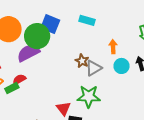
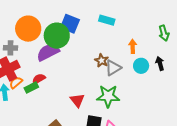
red triangle: (63, 108) -> (77, 100), moved

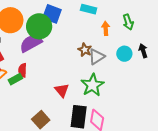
green arrow: (164, 33) -> (128, 22), moved
orange arrow: (133, 46) -> (106, 28), moved
red semicircle: (39, 79) -> (23, 70), turned -56
green star: (108, 96) -> (92, 85), turned -30

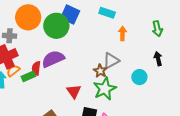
green arrow: (128, 22) -> (157, 29), moved
purple semicircle: (31, 43) -> (53, 59), moved
brown star: (85, 50) -> (100, 71), moved
cyan circle: (124, 54) -> (139, 77), moved

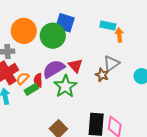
cyan rectangle: (107, 13) -> (108, 26), moved
orange semicircle: (13, 71) -> (23, 79), moved
green star: (105, 89) -> (65, 86), moved
red triangle: (74, 91) -> (75, 66), moved

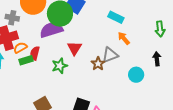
orange arrow: (119, 35) -> (124, 38), moved, turned -48
purple semicircle: (54, 69) -> (51, 30), moved
green star: (65, 86) -> (60, 66), size x0.7

